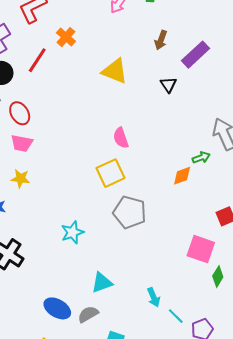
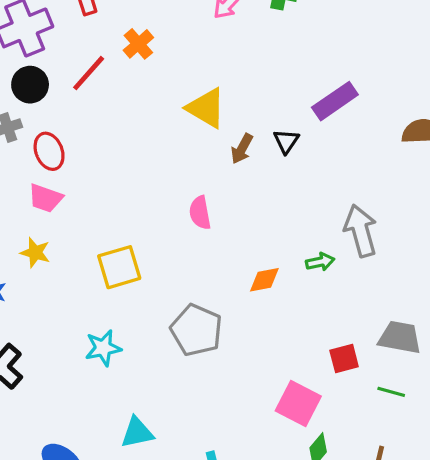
brown arrow: (161, 40) -> (242, 149), moved
yellow square: (110, 173) -> (119, 267), moved
orange diamond: (182, 176) -> (264, 280), moved

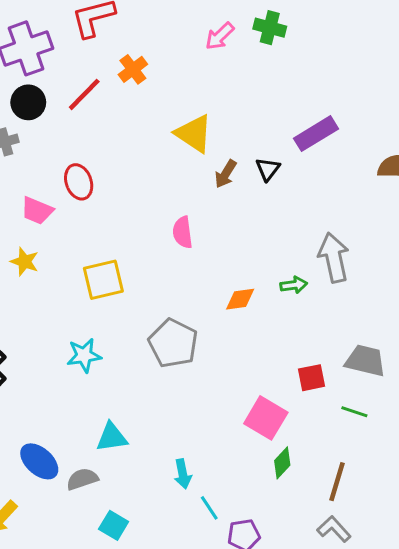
red ellipse: (49, 151) -> (79, 182), moved

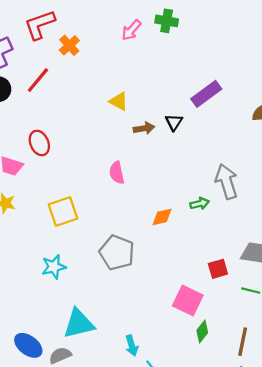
orange cross: (133, 69) -> (69, 45), moved
yellow triangle: (194, 134) -> (119, 101), size x0.7
brown arrow: (226, 174) -> (144, 128), turned -126
cyan triangle: (112, 437) -> (79, 324), size x1.4

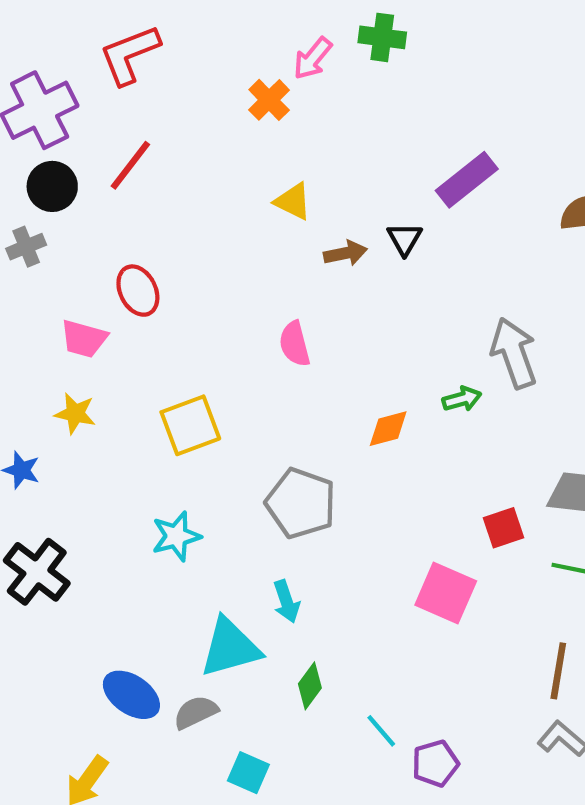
orange cross: (69, 45) -> (269, 100), moved
green diamond: (202, 332) -> (310, 686), moved
cyan arrow: (132, 346) -> (286, 601), moved

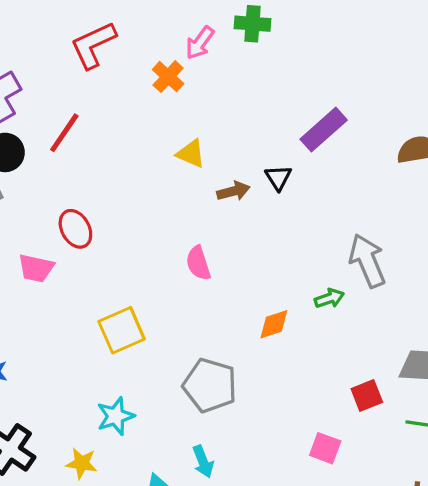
red L-shape: (130, 55) -> (93, 45), moved
yellow star: (75, 413) -> (82, 463), moved
pink square: (446, 593) -> (325, 448), size x0.7

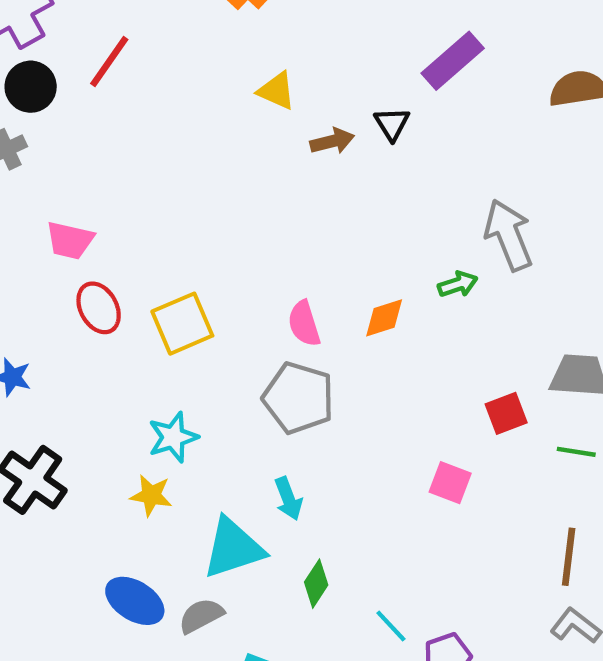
red ellipse: (75, 229) -> (99, 308), moved
pink semicircle: (198, 263) -> (304, 324), moved
yellow star: (82, 463) -> (151, 495), moved

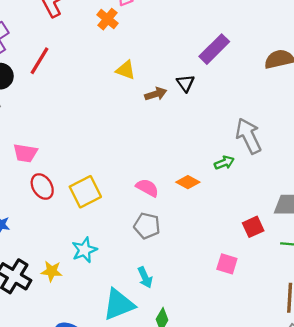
orange diamond: (384, 318) -> (188, 182), turned 50
pink semicircle: (304, 324) -> (147, 188), turned 140
gray pentagon: (299, 398) -> (147, 226), size x0.7
yellow star: (151, 495) -> (52, 271), moved

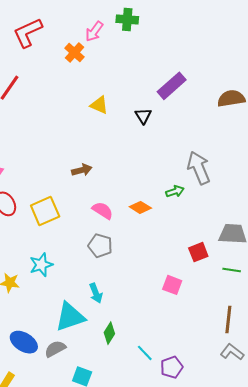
yellow triangle: (126, 70) -> (99, 105), moved
brown arrow: (156, 94) -> (82, 170), moved

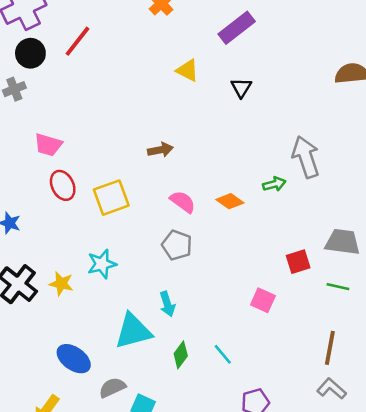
purple rectangle: (172, 86) -> (237, 28), moved
gray semicircle: (55, 349) -> (112, 388), moved
cyan line: (145, 353) -> (223, 354), moved

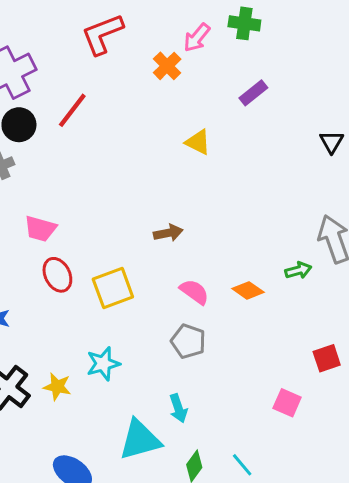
purple rectangle: (237, 28) -> (253, 93), size x0.7
black triangle: (241, 88) -> (332, 142), moved

